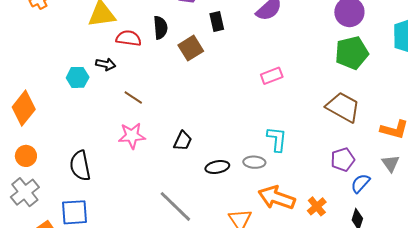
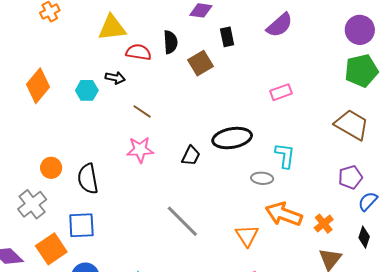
orange diamond: (24, 108) -> (38, 86), moved
orange circle: (26, 156) -> (51, 168), moved
black ellipse: (217, 167) -> (232, 138), moved, size x1.6

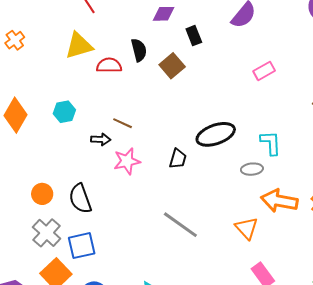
black arrow: (115, 78) -> (101, 139), moved
pink rectangle: (281, 92) -> (264, 71), moved
gray cross: (32, 204) -> (47, 233), moved

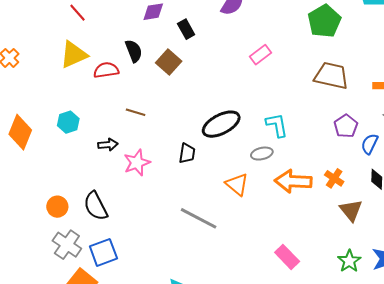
brown line: (123, 123) -> (136, 112), moved
orange triangle: (246, 228) -> (237, 184), moved

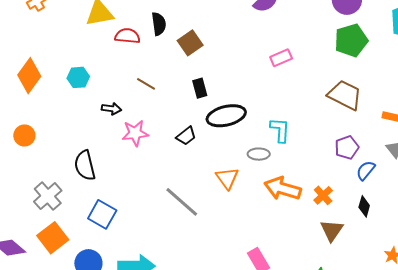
black rectangle: (186, 29) -> (200, 88), moved
black trapezoid: (187, 153) -> (186, 136), turned 30
orange circle: (57, 207) -> (24, 135), moved
blue square: (103, 252) -> (102, 214), moved, turned 36

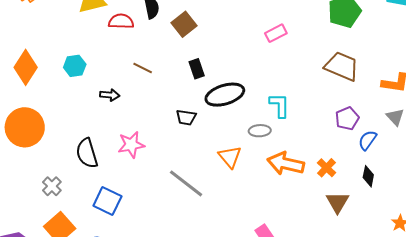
pink star: (135, 133) -> (131, 145), moved
orange circle: (24, 135) -> (25, 127), size x1.8
black trapezoid: (186, 136) -> (186, 117), turned 50
gray cross: (48, 196) -> (52, 186), size x0.7

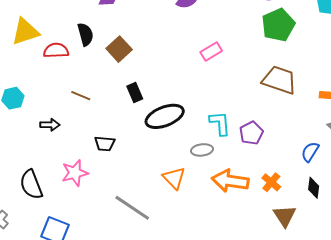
black trapezoid: (186, 117) -> (105, 144), moved
purple pentagon: (347, 118) -> (251, 133), moved

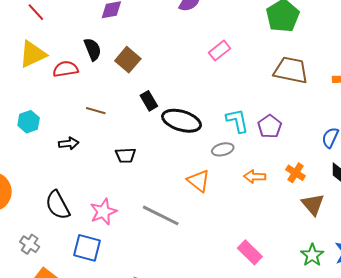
black ellipse: (165, 116) -> (181, 121), turned 45
pink star: (75, 173) -> (103, 212), moved
orange arrow: (230, 181) -> (255, 177), size x0.6

